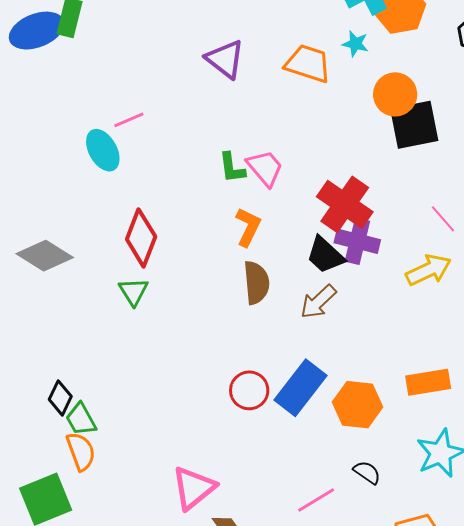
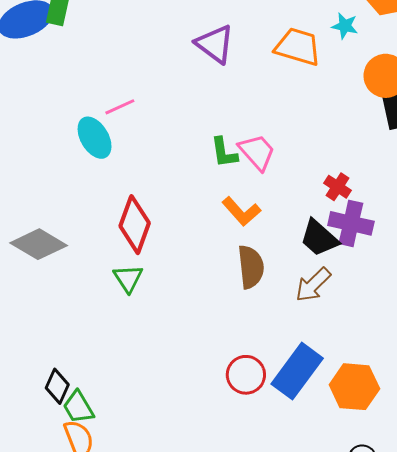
red cross: (345, 204) -> (338, 187), size x0.5
orange L-shape: (248, 227) -> (241, 211), turned 114

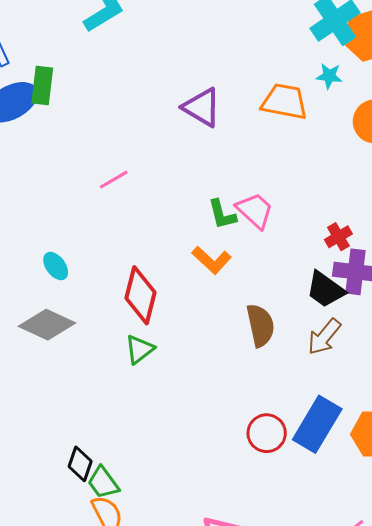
cyan ellipse: (95, 138) -> (56, 266), moved, size x0.7
red cross: (338, 187) -> (338, 237), turned 32
orange L-shape: (241, 211) -> (212, 260), moved
green triangle: (128, 278) -> (140, 349), turned 32

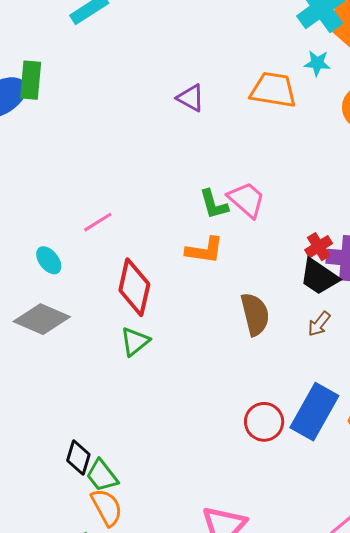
purple triangle: (202, 107) -> (191, 98), size x0.7
pink line: (114, 180) -> (98, 222), moved
red cross: (338, 237) -> (319, 247), moved
orange L-shape: (212, 260) -> (204, 250), turned -33
brown arrow: (324, 337) -> (319, 324), size x0.7

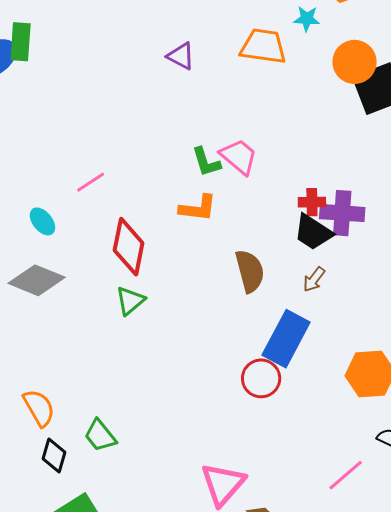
red cross: (319, 247) -> (312, 202), turned 32
blue rectangle: (314, 412) -> (286, 339), moved
black diamond: (78, 458) -> (54, 455), moved
orange semicircle: (107, 507) -> (39, 408), moved

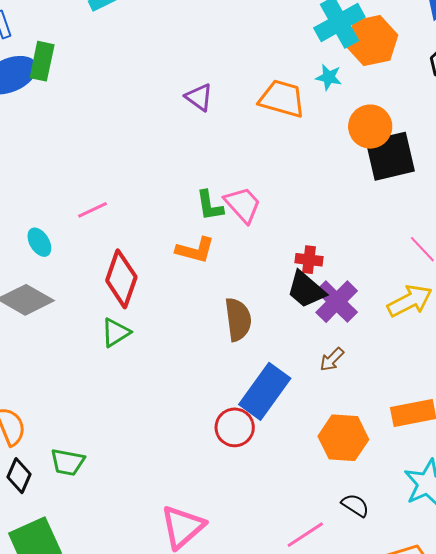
purple cross: (342, 213) -> (337, 302), moved, turned 33
brown arrow: (314, 279) -> (332, 359), moved
green trapezoid: (100, 436) -> (67, 462), turned -48

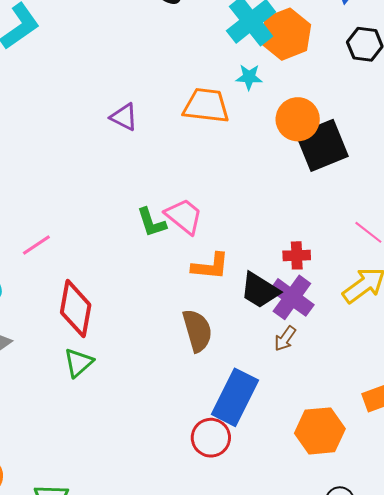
orange L-shape: (195, 250) -> (210, 266), moved
red cross: (309, 260) -> (297, 255), moved
brown arrow: (332, 359) -> (285, 339), moved

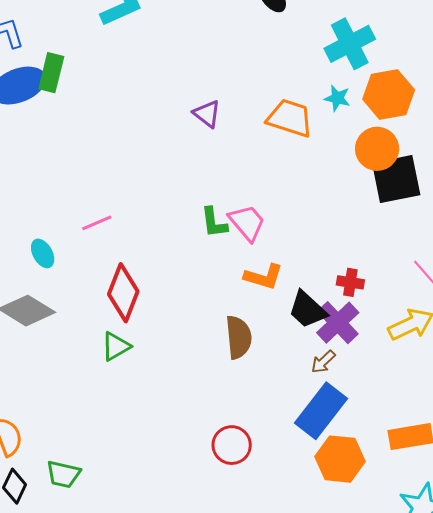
orange hexagon: (286, 34) -> (389, 94), moved
blue rectangle: (235, 397) -> (321, 411), moved

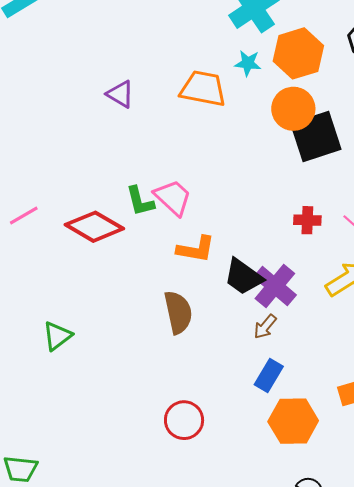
red cross: (350, 282) -> (307, 220), moved
red diamond: (123, 293) -> (94, 227), moved, turned -74
blue rectangle: (321, 411) -> (269, 375), size x0.6

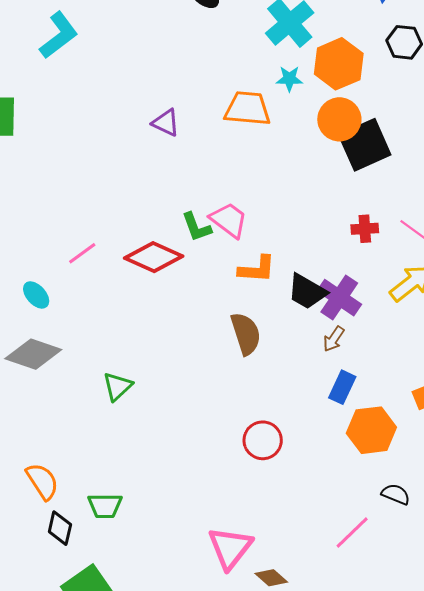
green triangle: (57, 336) -> (117, 386), moved

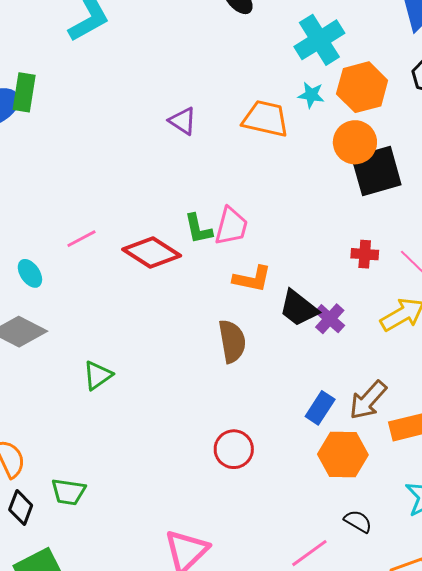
pink trapezoid: (229, 220) -> (231, 226), turned 60
purple cross: (339, 298) -> (330, 319), size x0.7
brown arrow: (334, 339) -> (368, 400), moved, size x1.6

